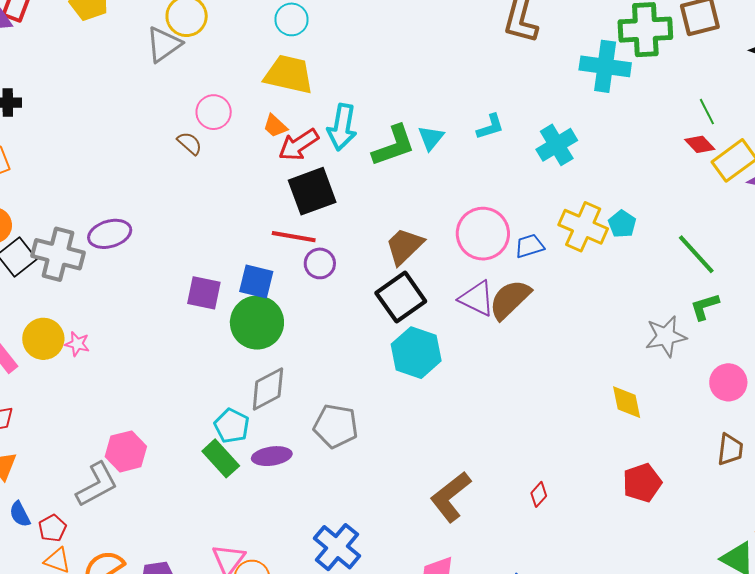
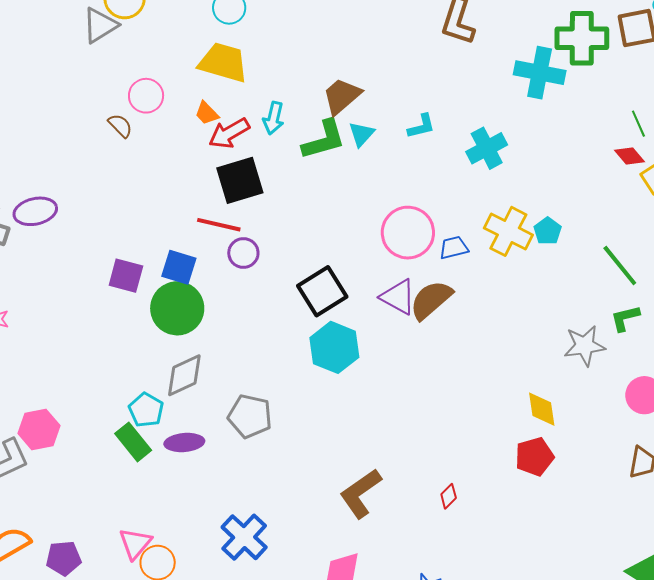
cyan arrow: (342, 127) -> (274, 118), size x0.7
brown trapezoid: (404, 246) -> (342, 96), moved
red pentagon: (642, 483) -> (534, 457), moved

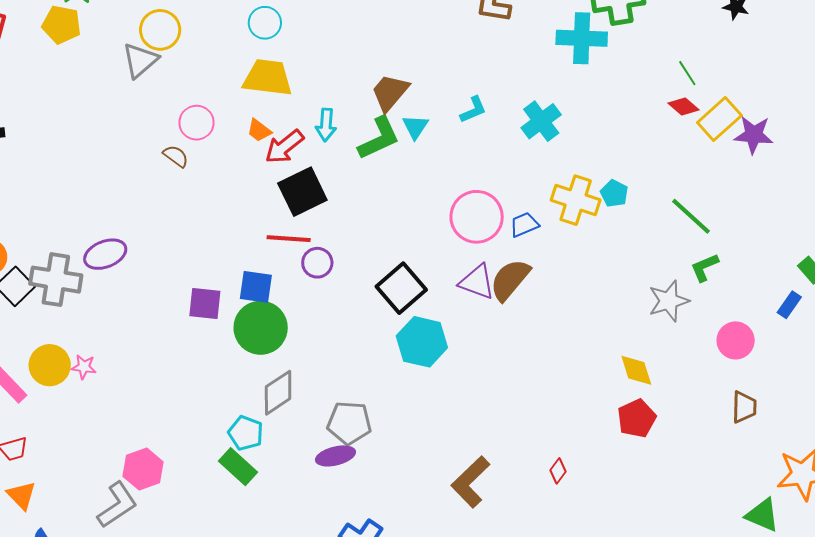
purple ellipse: (184, 443) -> (335, 456), moved

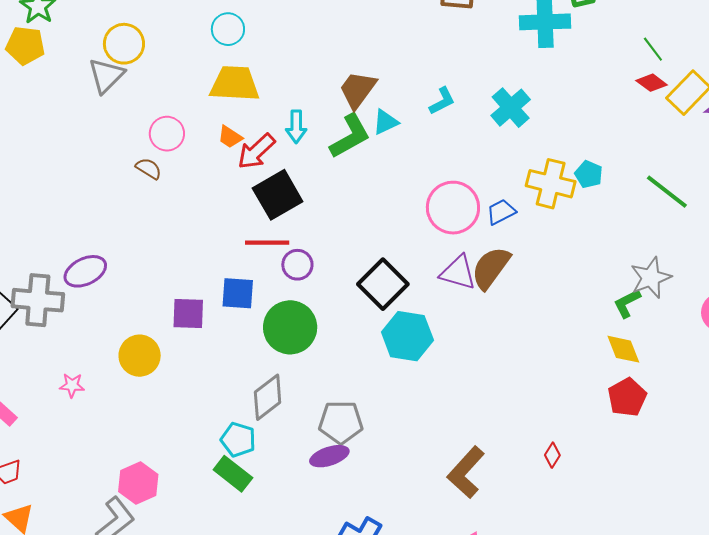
cyan triangle: (415, 127) -> (385, 122), turned 36
green L-shape: (705, 267) -> (627, 303), moved
green circle: (261, 328) -> (290, 327), moved
yellow circle: (50, 365) -> (140, 356), moved

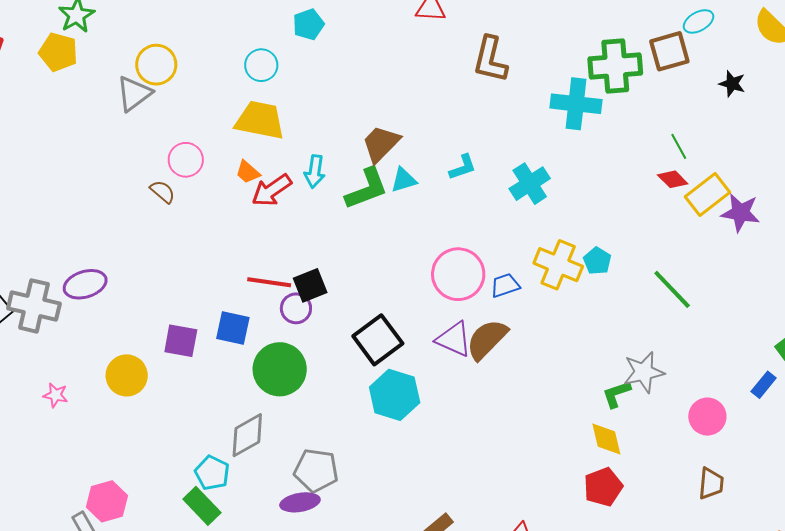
black square: (278, 195) -> (310, 285), moved, size x0.7

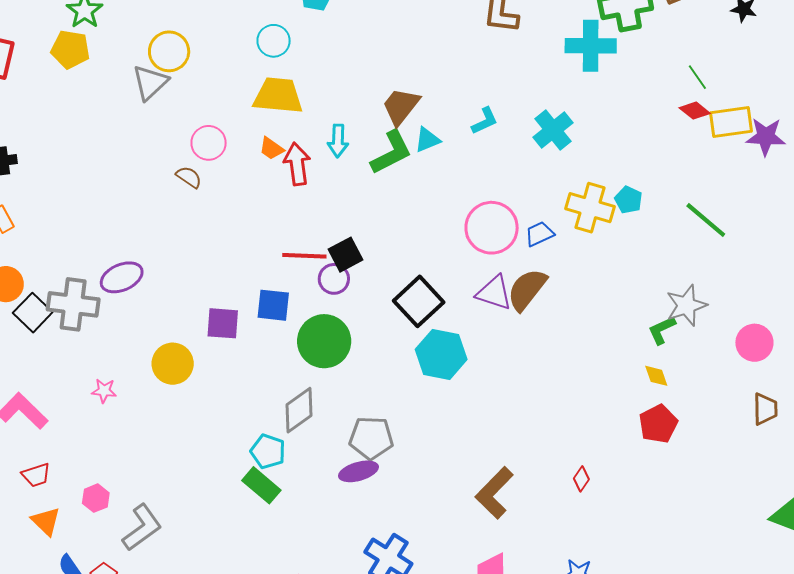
red arrow: (272, 190) -> (297, 164), turned 123
yellow rectangle: (708, 195) -> (731, 122), turned 36
yellow diamond: (606, 439) -> (656, 376), size x0.7
pink hexagon: (107, 501) -> (96, 498), moved, size x0.7

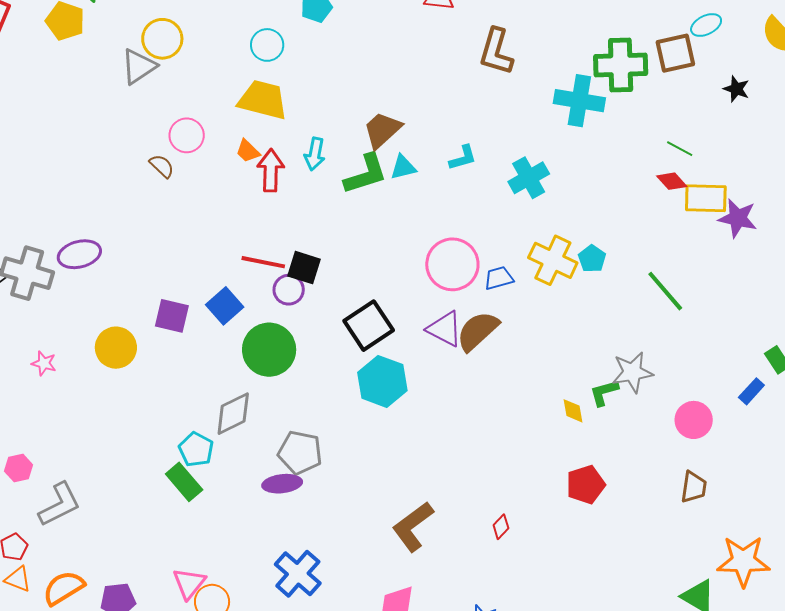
green line: (697, 77) -> (680, 149), turned -36
black square: (345, 255) -> (304, 268), turned 36
blue square: (273, 305) -> (225, 306), turned 33
yellow diamond: (656, 376) -> (573, 411), moved

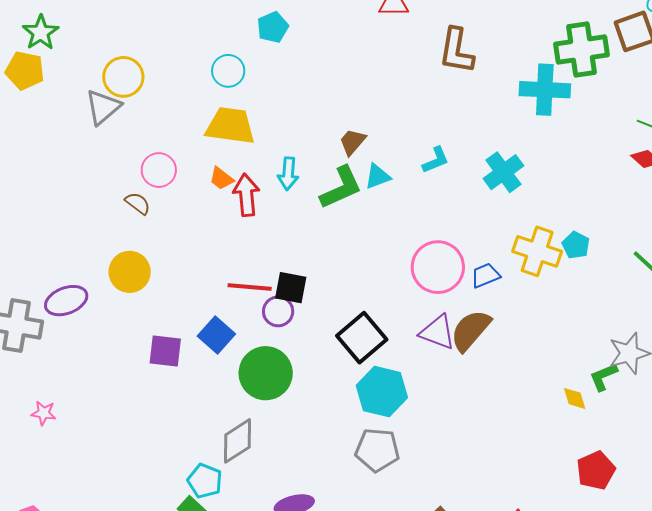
brown trapezoid: (382, 130) -> (352, 142), size x0.7
yellow circle: (116, 348) -> (130, 272), moved
gray pentagon: (300, 453) -> (377, 450), moved

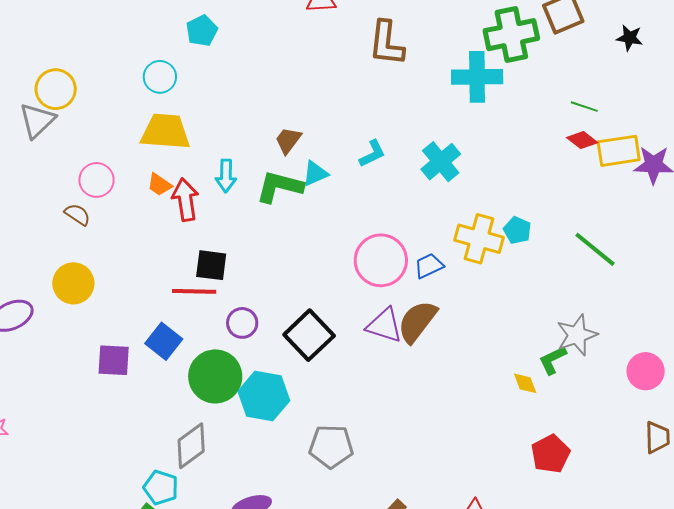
green L-shape: (341, 188) -> (280, 187), turned -138
black square: (291, 288) -> (211, 265), moved
purple circle: (278, 311) -> (242, 323), moved
cyan hexagon: (382, 392) -> (264, 396), moved

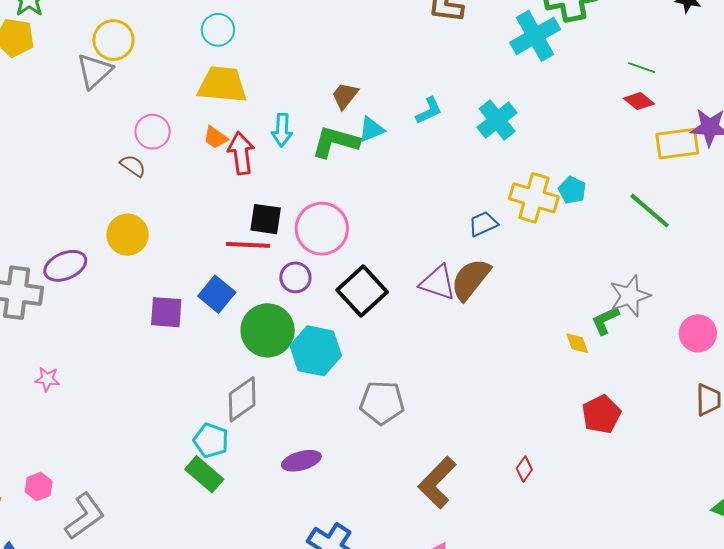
cyan cross: (477, 77) -> (535, 36), turned -30
yellow rectangle: (619, 151) -> (677, 144), moved
pink circle: (381, 260) -> (322, 229), moved

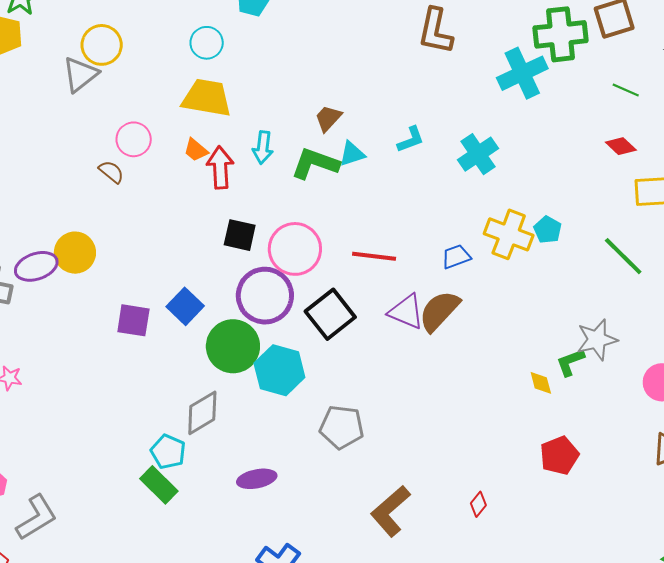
green line: (642, 68) -> (626, 90), moved
yellow circle: (127, 235) -> (75, 253), moved
red line: (248, 245) -> (374, 256), moved
purple circle: (295, 277) -> (265, 296), size x1.8

